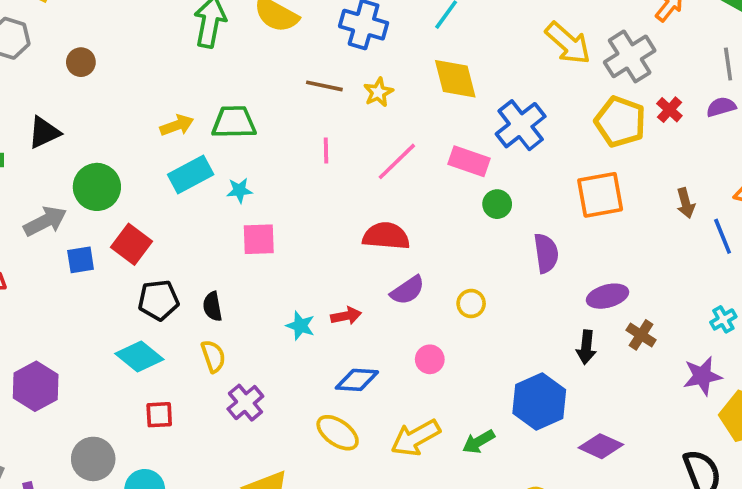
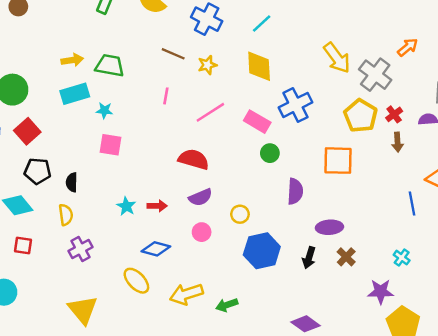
gray cross: (630, 56) -> (375, 75), turned -32
brown arrow: (686, 203) -> (397, 142), moved
cyan cross: (723, 319) -> (402, 258), turned -35
pink circle: (430, 359) -> (202, 232), moved
blue hexagon: (539, 401) -> (262, 251), moved

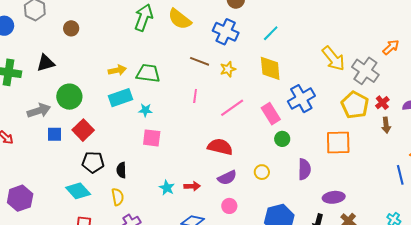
pink rectangle: (257, 122) -> (271, 114), turned 30
yellow circle: (240, 214) -> (262, 172), moved

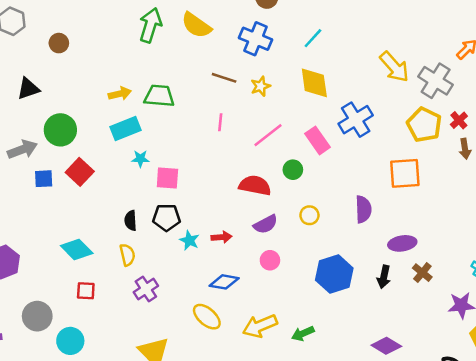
cyan star: (145, 110) -> (140, 159), moved
green circle: (282, 139) -> (293, 170), moved
black pentagon: (93, 162) -> (166, 217), moved

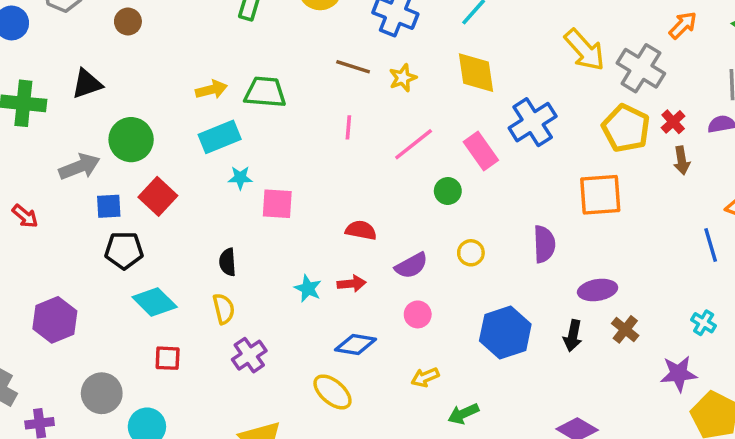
red semicircle: (255, 185) -> (361, 230), moved, size x0.7
black pentagon: (166, 217) -> (124, 250), moved
yellow arrow: (260, 326) -> (425, 377), moved, size x0.6

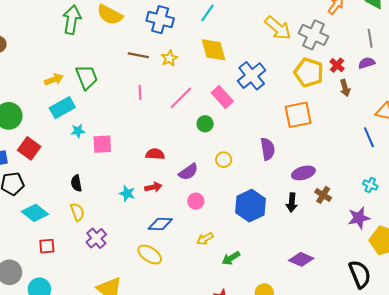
green trapezoid: (265, 92) -> (87, 77), turned 70

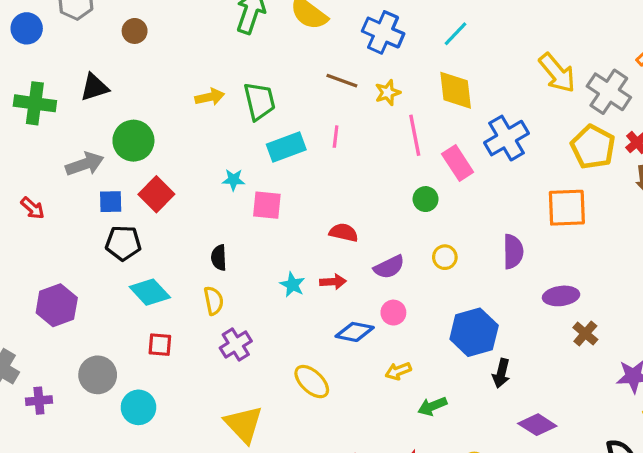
pink line: (181, 98) -> (415, 135), moved, turned -65
cyan rectangle: (62, 108) -> (286, 147), moved
black arrow: (292, 203) -> (501, 373), moved
blue diamond: (160, 224) -> (355, 332), moved

